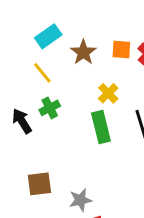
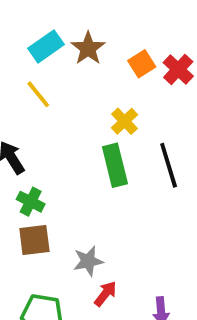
orange square: (121, 49) -> (142, 64), turned -36
brown star: (83, 52) -> (88, 48), moved
green cross: (50, 108) -> (31, 202), moved, turned -36

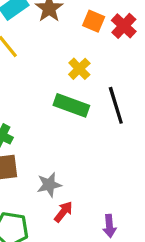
orange square: (142, 64) -> (94, 21), turned -35
green rectangle: (115, 165) -> (71, 105), turned -56

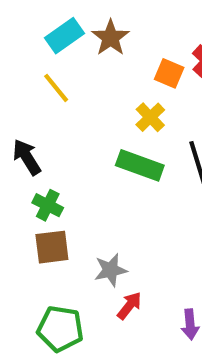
orange square: (94, 21) -> (169, 73), moved

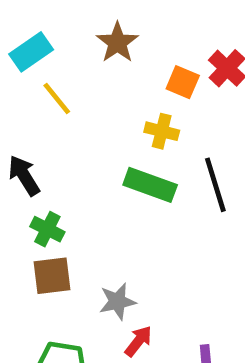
cyan rectangle: (64, 36) -> (31, 52), moved
yellow cross: (150, 117) -> (162, 131), turned -32

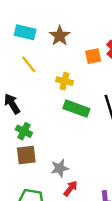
cyan rectangle: (31, 52) -> (25, 32), moved, turned 48
orange square: (183, 82) -> (93, 56), turned -35
yellow cross: (162, 131) -> (64, 81), moved

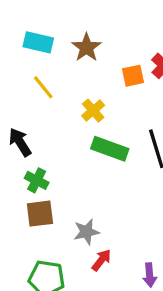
yellow cross: (64, 81) -> (93, 111), turned 35

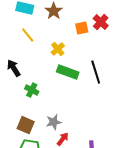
green cross: (37, 180) -> (32, 90), moved
brown square: (40, 214) -> (26, 125), moved, turned 30

